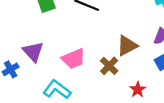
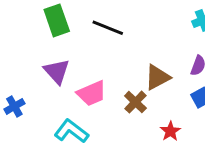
purple triangle: (33, 52) -> (57, 71), moved

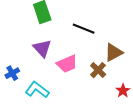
black line: (108, 28) -> (84, 29), moved
cyan L-shape: (71, 131) -> (37, 90), moved

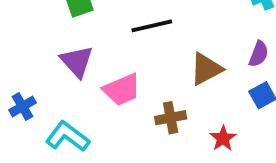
black line: (84, 29) -> (152, 26), turned -35
brown cross: (98, 70) -> (171, 118), moved, turned 35

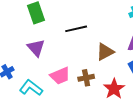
pink trapezoid: (122, 90) -> (60, 76), moved
red star: (223, 138) -> (114, 89), size x1.5

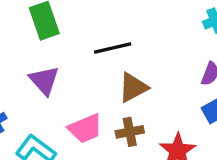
brown triangle: (105, 52) -> (133, 87), moved

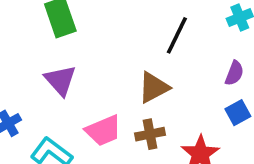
black line: (113, 48) -> (177, 35), moved, turned -51

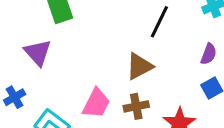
purple triangle: (60, 80) -> (38, 53), moved
pink trapezoid: (103, 131) -> (96, 103), turned -40

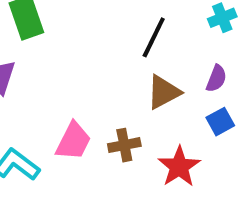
brown triangle: (139, 66) -> (163, 92), moved

